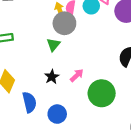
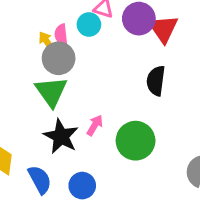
green triangle: (53, 45) -> (51, 92), size x1.6
black star: (52, 77) -> (61, 136), size x1.6

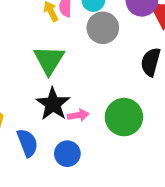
gray circle: (59, 58) -> (103, 28), moved
pink arrow: (95, 125) -> (78, 115), moved, turned 42

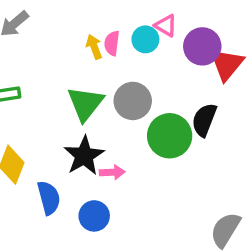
gray circle: (103, 28) -> (133, 101), moved
green circle: (124, 117) -> (170, 136), moved

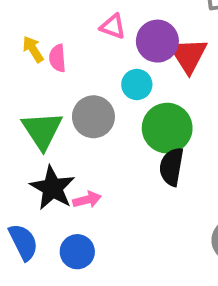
cyan circle: (145, 39) -> (137, 84), moved
yellow arrow: (94, 47) -> (33, 49), moved
black semicircle: (204, 120) -> (171, 167), moved
green circle: (170, 136) -> (167, 128), moved

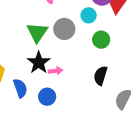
green circle: (167, 128) -> (101, 40), size x0.7
black semicircle: (171, 167) -> (101, 76), moved

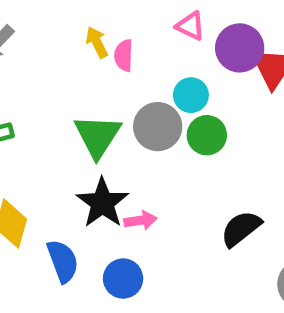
cyan circle: (89, 15) -> (191, 95), moved
green circle: (101, 40) -> (207, 135), moved
black semicircle: (101, 76) -> (241, 229), turned 36

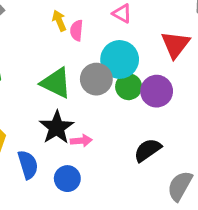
purple circle: (240, 48) -> (157, 91), moved
cyan circle: (191, 95) -> (120, 59), size x1.6
green triangle: (98, 136) -> (56, 83), turned -40

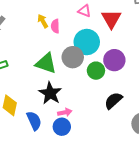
red triangle: (175, 45) -> (111, 19), moved
green circle: (129, 87) -> (96, 71), moved
pink arrow: (81, 141) -> (65, 112), moved

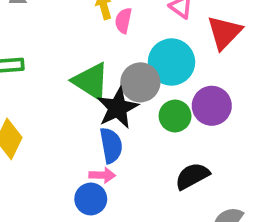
black star: (50, 93) -> (118, 108), moved
blue semicircle: (34, 121) -> (111, 145), moved

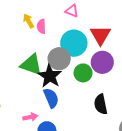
red triangle: (224, 33) -> (101, 35), moved
pink arrow: (102, 175) -> (30, 117), moved
black semicircle: (192, 176) -> (101, 104), turned -60

